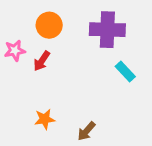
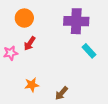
orange circle: (49, 25) -> (24, 18), moved
pink star: (15, 51) -> (11, 53), moved

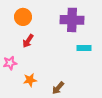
cyan rectangle: (89, 51) -> (84, 48), turned -48
pink star: (11, 53) -> (10, 63), moved

